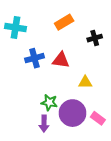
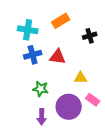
cyan cross: (15, 27) -> (28, 30), moved
green star: (49, 102) -> (41, 89), moved
pink rectangle: (98, 118) -> (93, 100), moved

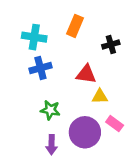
orange rectangle: (61, 21) -> (75, 26), turned -36
red triangle: (58, 57) -> (86, 74), moved

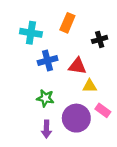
blue cross: (40, 68) -> (48, 60), moved

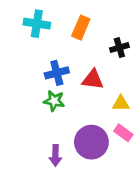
cyan cross: (31, 33) -> (37, 24), moved
yellow triangle: (90, 86) -> (121, 103), moved
green star: (45, 98) -> (54, 101), moved

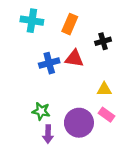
red triangle: (93, 80) -> (74, 58), moved
green star: (54, 101) -> (41, 111), moved

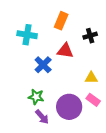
cyan cross: (32, 21) -> (27, 35), moved
blue cross: (49, 63) -> (43, 65), moved, turned -30
purple arrow: (48, 134) -> (42, 117), turned -42

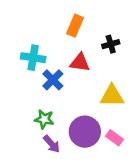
cyan cross: (27, 35) -> (33, 58), moved
yellow triangle: (91, 78) -> (112, 96), size x1.5
pink rectangle: (93, 100) -> (114, 138), moved

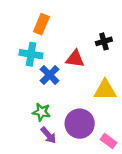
orange rectangle: (75, 26) -> (41, 24), moved
pink rectangle: (114, 138) -> (109, 141), moved

